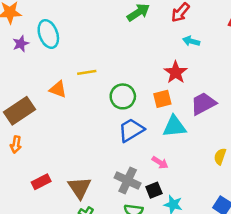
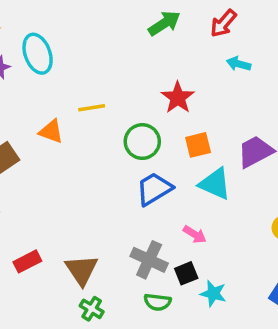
red star: (176, 72) -> (178, 98), moved
cyan triangle: (174, 126) -> (215, 184), turned 30

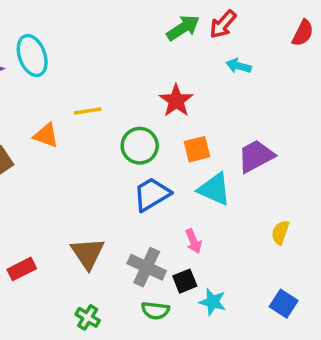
green arrow: (164, 23) -> (183, 28), moved
pink arrow: (195, 234) -> (193, 241), turned 35
brown triangle: (81, 270) -> (88, 253), moved

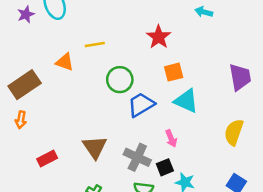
green circle: (140, 146) -> (120, 80), moved
purple trapezoid: (256, 156) -> (240, 77), moved, turned 108
yellow semicircle: (280, 232) -> (234, 132), size x1.5

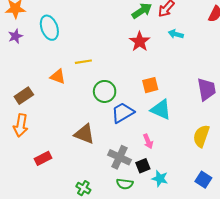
purple star: (26, 14) -> (15, 36), moved
red star: (159, 37) -> (140, 42), moved
brown rectangle: (25, 85) -> (24, 96), size x0.7
orange arrow: (21, 120) -> (21, 125), size x1.5
brown triangle: (95, 147) -> (84, 134), moved, turned -35

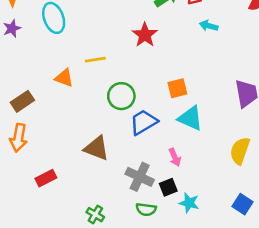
red star: (140, 42) -> (145, 35), moved

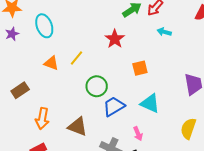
yellow line: (95, 60) -> (77, 58), turned -42
orange triangle: (64, 78) -> (51, 63), moved
orange square: (177, 88) -> (140, 68), moved
orange arrow: (18, 138) -> (42, 118), moved

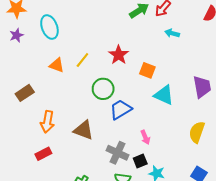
red star: (115, 39) -> (119, 55), moved
orange square: (140, 68) -> (147, 70), turned 35
cyan triangle: (150, 103) -> (164, 95), moved

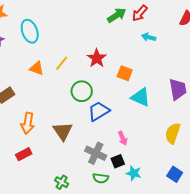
brown triangle: (83, 130) -> (63, 131), turned 35

